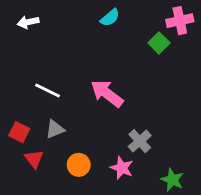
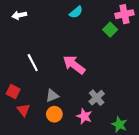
white line: (47, 90) -> (33, 63), turned 36
gray triangle: (55, 129) -> (52, 96), moved

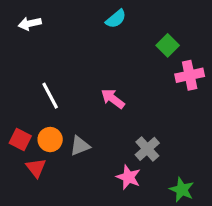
pink cross: (124, 14) -> (190, 75), moved
pink arrow: (74, 65) -> (113, 99), size x0.7
orange circle: (54, 114) -> (50, 140), moved

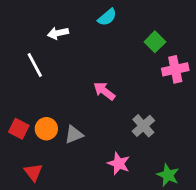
white arrow: (30, 24) -> (58, 33), moved
white line: (50, 96) -> (35, 65), moved
gray cross: (147, 149) -> (143, 126), moved
red triangle: (36, 168) -> (33, 172), moved

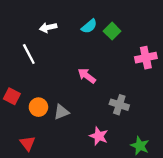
cyan semicircle: (107, 17) -> (89, 26), moved
green square: (155, 42) -> (112, 31), moved
gray cross: (143, 126) -> (119, 105), turned -30
red square: (19, 129) -> (12, 96), moved

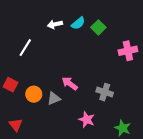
white arrow: (48, 27) -> (55, 24), moved
white line: (29, 54) -> (25, 48), turned 60
pink arrow: (87, 76) -> (70, 84), moved
red triangle: (28, 143) -> (16, 125), moved

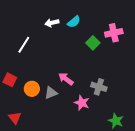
green square: (98, 27) -> (93, 43), moved
pink cross: (128, 51) -> (114, 33), moved
pink star: (87, 120) -> (82, 103), moved

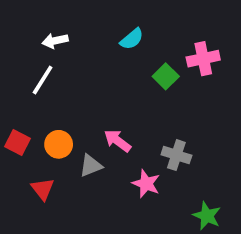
white arrow: (52, 23) -> (55, 41), moved
orange circle: (32, 89) -> (59, 144), moved
red triangle: (15, 118) -> (43, 189), moved

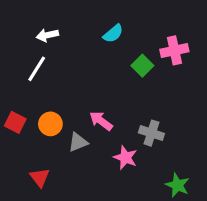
red triangle: (43, 189) -> (40, 177), moved

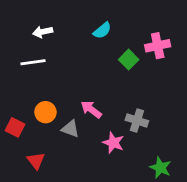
white line: (37, 69) -> (33, 62), turned 50
red square: (15, 122) -> (15, 127), moved
gray triangle: (78, 142) -> (70, 129), turned 42

